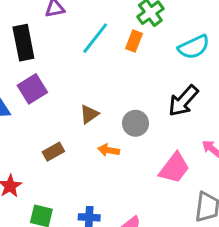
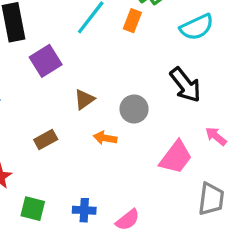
purple square: (32, 89) -> (46, 61), moved
black arrow: (183, 101) -> (185, 85), turned -80

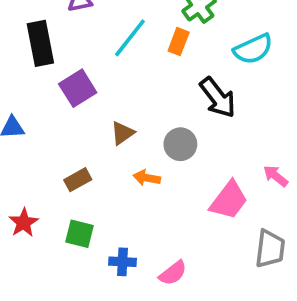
black arrow: (185, 85) -> (218, 98), moved
green square: (33, 209) -> (80, 234), moved

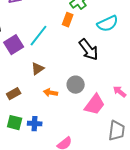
cyan line: (130, 38) -> (39, 36), moved
gray circle: (180, 144) -> (76, 85), moved
blue cross: (123, 262) -> (35, 124), moved

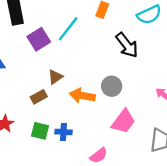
brown triangle: (38, 69) -> (55, 77), moved
orange arrow: (51, 93) -> (82, 96), size x1.5
pink trapezoid: (95, 105) -> (123, 121), moved

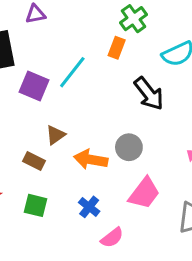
purple square: (39, 39) -> (34, 86), turned -35
brown rectangle: (39, 97) -> (34, 161), turned 56
blue cross: (63, 132) -> (89, 207), moved, turned 35

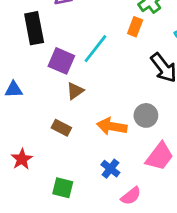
brown triangle: (55, 135) -> (75, 91), moved
green square: (36, 205) -> (63, 188), moved

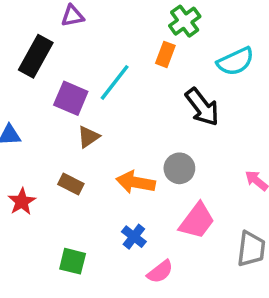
black rectangle: (34, 28) -> (36, 56), turned 40
red star: (22, 159) -> (22, 202), moved

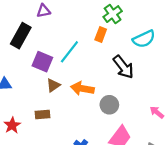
orange arrow: (136, 182) -> (82, 89), moved
brown rectangle: (71, 184) -> (42, 114), turned -32

